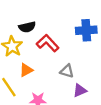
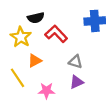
purple triangle: (80, 90) -> (77, 82), moved

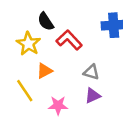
black semicircle: (36, 18) -> (46, 21), turned 70

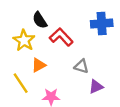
purple triangle: (93, 96) -> (96, 87), moved

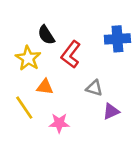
red L-shape: (61, 37) -> (71, 54), turned -100
orange triangle: (39, 65) -> (45, 87), turned 35

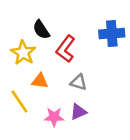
gray triangle: (94, 88) -> (78, 82), moved
purple triangle: (111, 111) -> (78, 112), moved

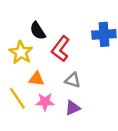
pink star: (54, 117) -> (45, 102), moved

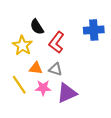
gray triangle: (73, 80) -> (55, 69), moved
purple triangle: (73, 108) -> (67, 93), size x1.5

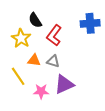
pink star: (43, 88) -> (41, 91), moved

